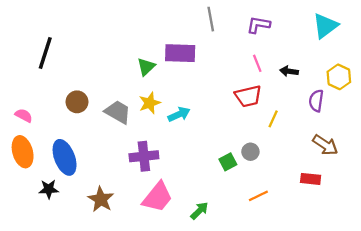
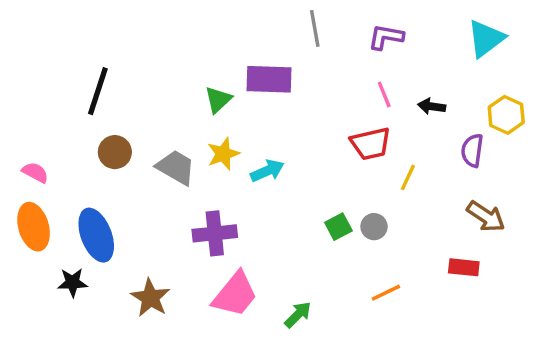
black line: (45, 53) -> (98, 91), moved
green square: (228, 162) -> (338, 227), moved

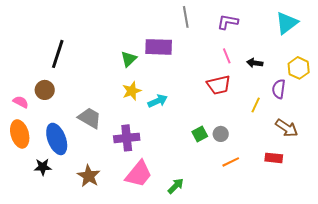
brown circle: (115, 152) -> (45, 90), moved
gray trapezoid: (176, 167) -> (90, 118), moved
yellow line: (408, 177) -> (256, 105), moved
orange line: (386, 293) -> (231, 162), moved

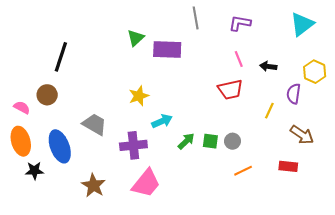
green triangle: (129, 59) -> (136, 38), moved
cyan arrow: (158, 101) -> (162, 121), moved
green square: (200, 134) -> (210, 141), turned 35
black star: (43, 167) -> (34, 171), moved
green arrow: (176, 186) -> (186, 141), moved

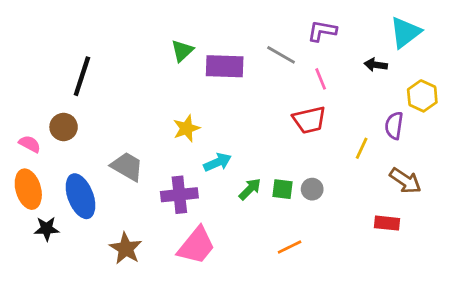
gray line: (196, 18) -> (281, 55), moved, turned -50
black arrow: (268, 66) -> (376, 65), moved
orange line: (243, 171) -> (290, 247), moved

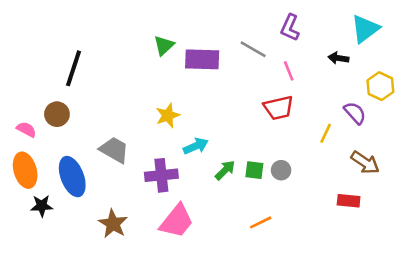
purple L-shape: (322, 31) -> (290, 28), turned -76
purple semicircle: (394, 126) -> (355, 113), turned 130

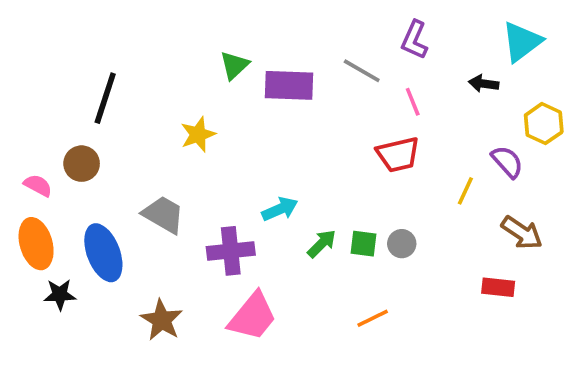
yellow star: (168, 115) -> (198, 134), moved

